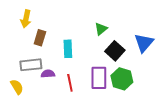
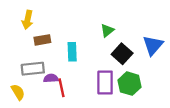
brown rectangle: (40, 38) -> (42, 40), turned 63
red line: (70, 83) -> (62, 88), moved

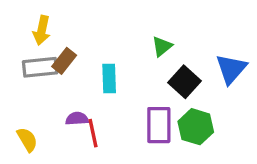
brown rectangle: (42, 40) -> (64, 61), turned -42
gray rectangle: (33, 69) -> (40, 67), moved

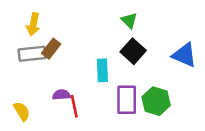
green triangle: (162, 46) -> (129, 20), moved, turned -36
blue triangle: (231, 69) -> (184, 55), turned -48
cyan rectangle: (109, 79) -> (102, 70), moved
black square: (185, 82) -> (133, 51), moved

